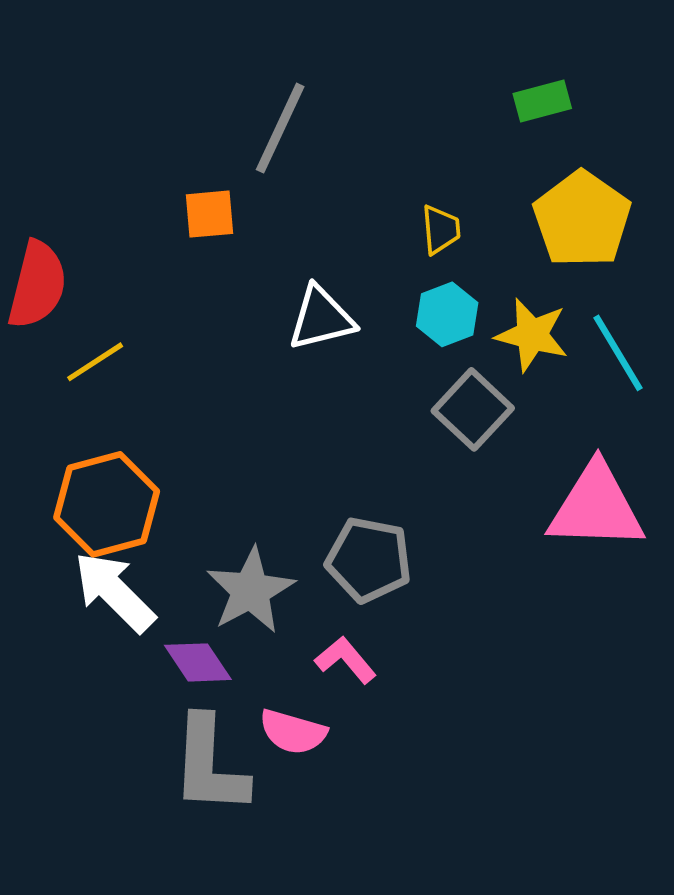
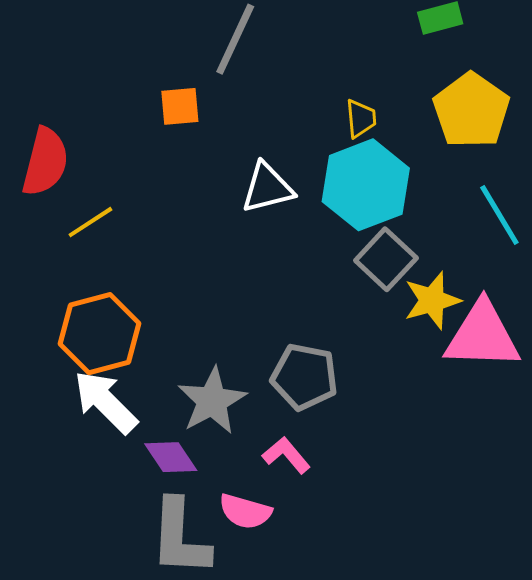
cyan hexagon: (447, 314) -> (366, 185), size x1.8
yellow star: (532, 335) -> (432, 300), moved, turned -30

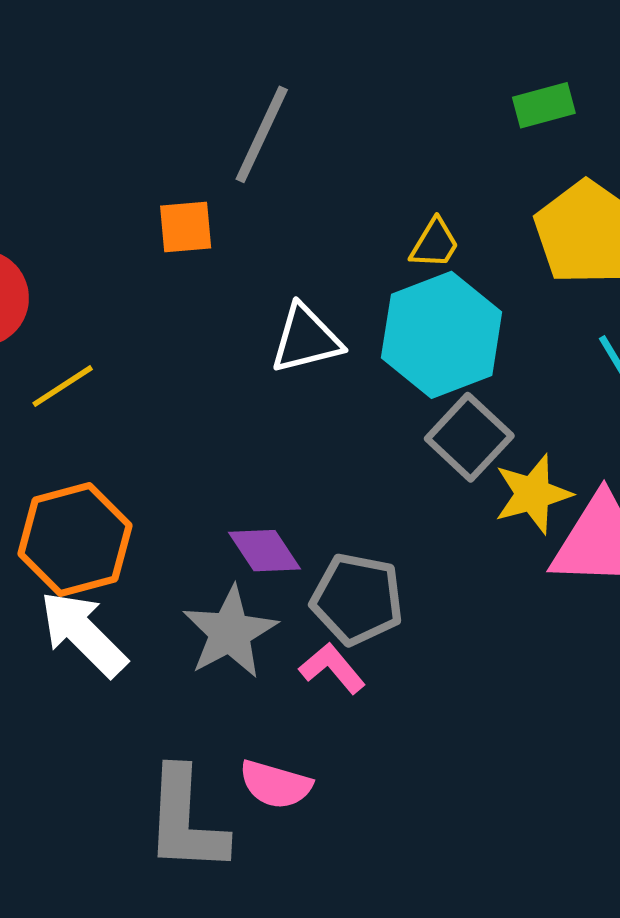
yellow trapezoid: (361, 119) -> (435, 244), turned 36
pink L-shape: (286, 455) -> (332, 668), moved
purple diamond: (171, 457) -> (264, 551), moved

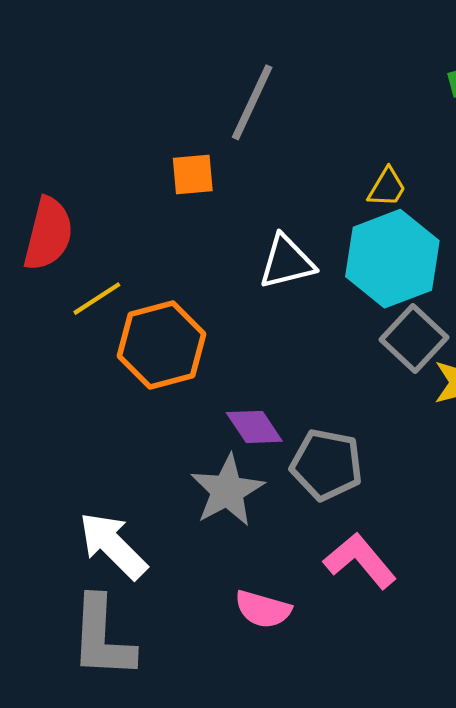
orange hexagon: (75, 540) -> (162, 345), moved
white arrow: (83, 634) -> (113, 546), moved
pink L-shape: (332, 668) -> (360, 561), moved, size x1.4
gray L-shape: (186, 820) -> (102, 637), moved

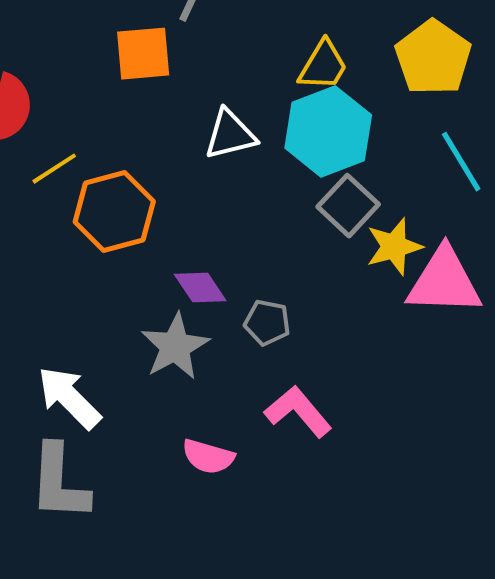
orange square: (193, 175) -> (143, 54), size x1.4
yellow trapezoid: (387, 187) -> (323, 66), size x1.4
gray pentagon: (327, 465) -> (267, 323), size x0.7

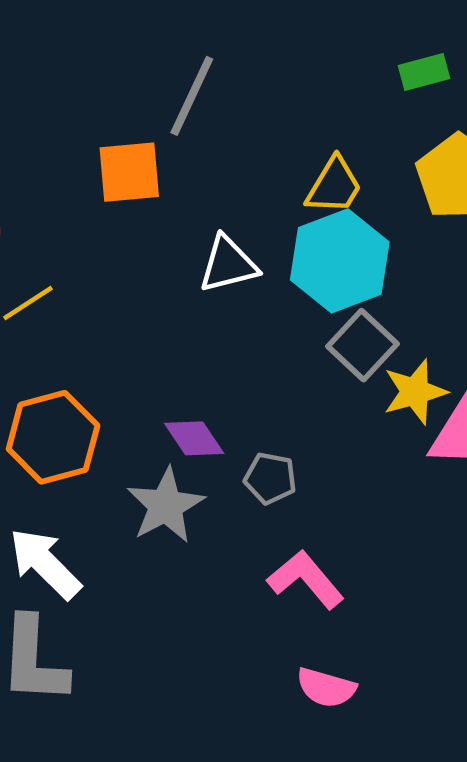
orange hexagon: (114, 212) -> (53, 437), moved
pink semicircle: (208, 457) -> (326, 688), moved

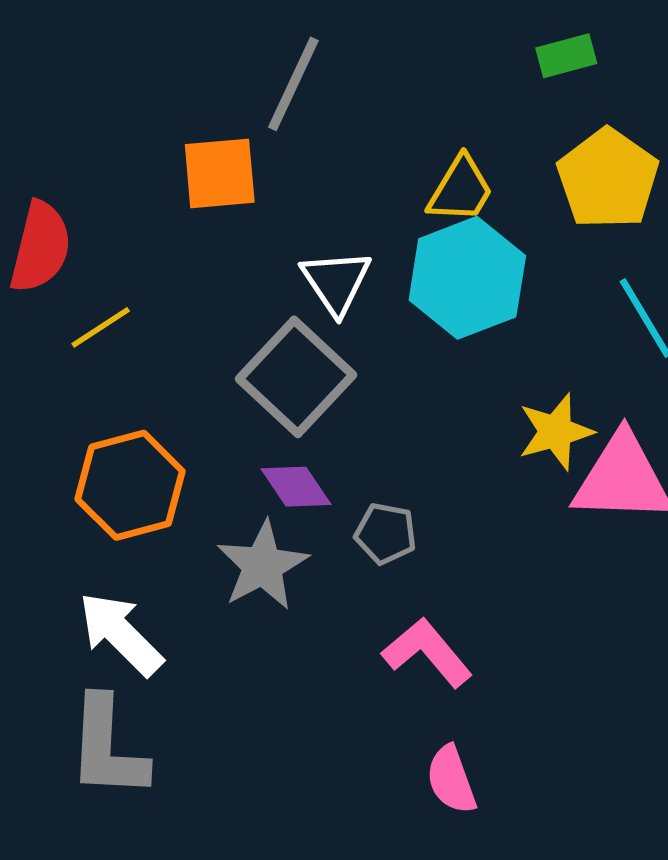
white triangle: (228, 264) -> (336, 282), turned -50
gray square: (363, 345) -> (296, 377), moved, size x1.4
pink semicircle: (326, 688) -> (451, 780), turned 54

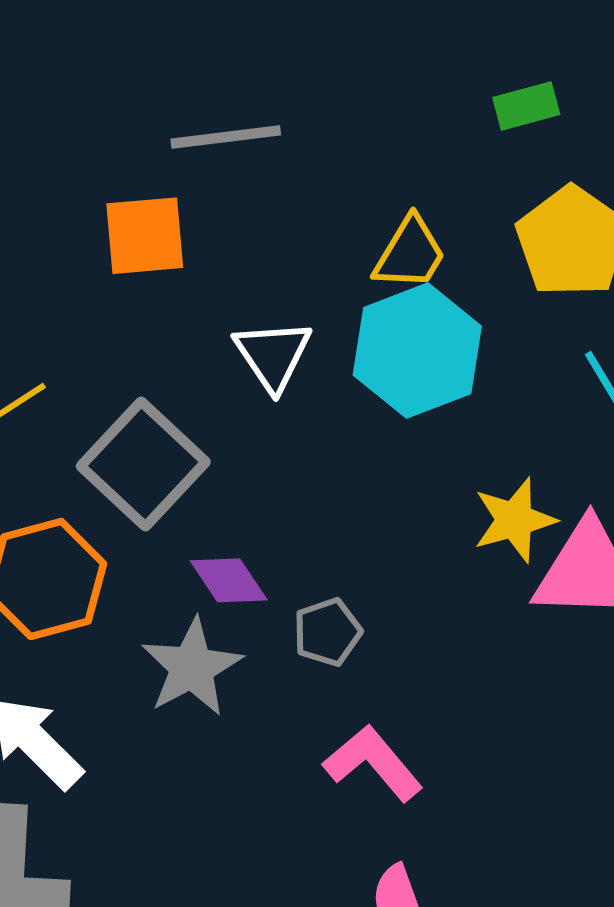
gray line: (293, 84) -> (226, 137), turned 58
gray square: (296, 377) -> (143, 464), moved
gray pentagon: (386, 533) -> (327, 632), turned -30

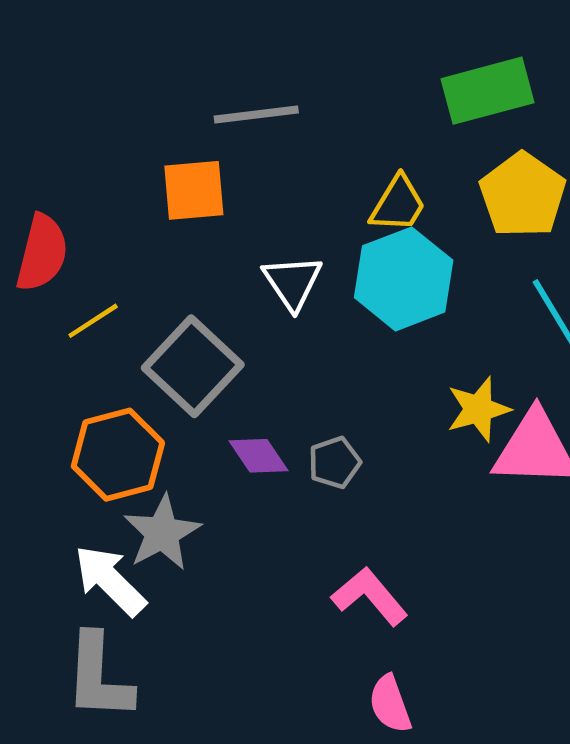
green rectangle: (526, 106) -> (488, 91), size x1.8
gray pentagon: (327, 632) -> (334, 463), moved
gray star: (192, 667) -> (162, 533), moved

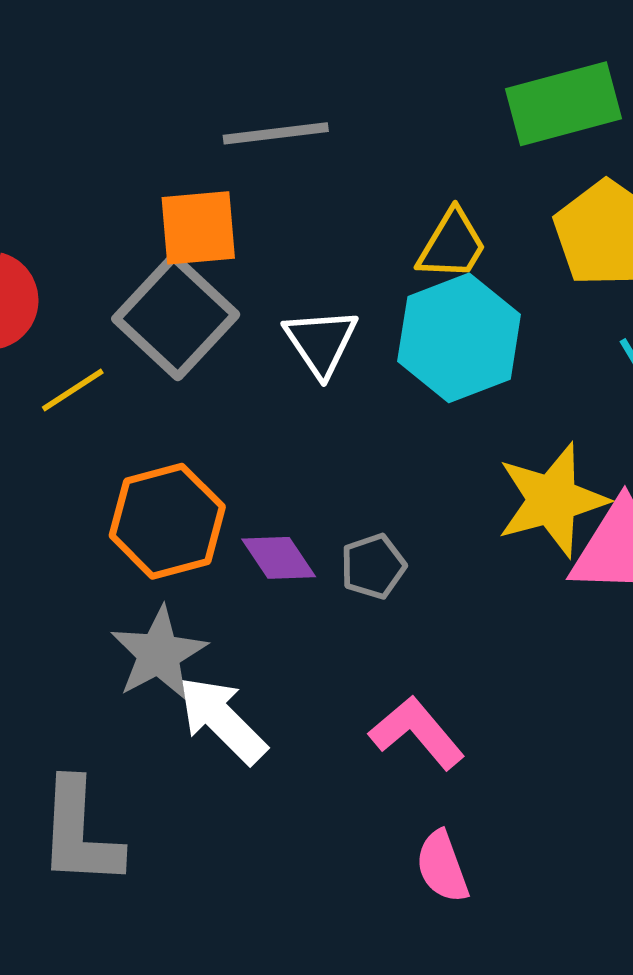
gray square: (193, 366) -> (176, 317), moved
yellow star: (478, 409) -> (552, 500), size x1.4
orange hexagon: (118, 455) -> (167, 521), moved
white arrow: (110, 580) -> (222, 720), moved

